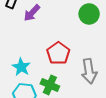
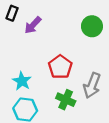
gray arrow: (89, 71) -> (92, 85), turned 30
green cross: (50, 85) -> (66, 100), moved

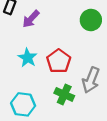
cyan star: (22, 81) -> (28, 58), moved

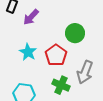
green circle: (91, 20) -> (75, 33), moved

